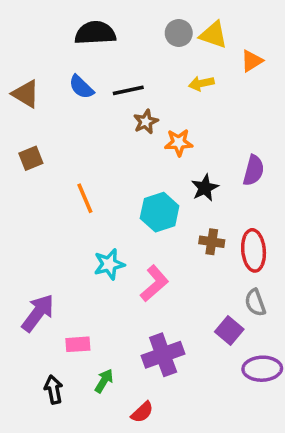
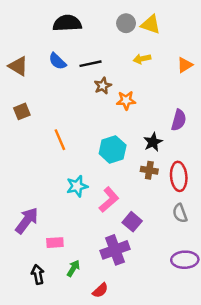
orange triangle: (252, 61) -> (185, 65), moved
black star: (205, 188) -> (153, 142), moved
purple square: (229, 330) -> (132, 222), moved

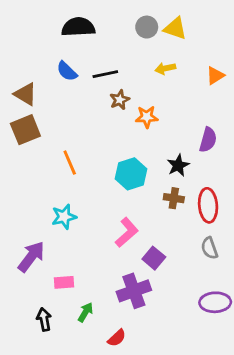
brown triangle: (18, 66) -> (25, 94), moved
brown square: (22, 111) -> (25, 130), size x1.5
cyan star: (77, 186) -> (64, 217), moved

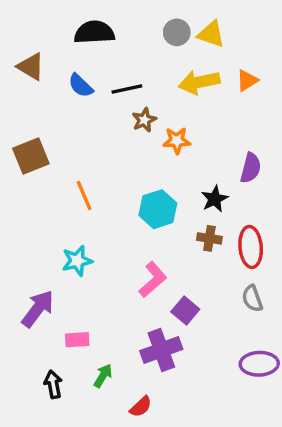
yellow arrow: (165, 68) -> (199, 82), size x1.6
orange triangle: (215, 76) -> (247, 80), moved
brown triangle: (25, 94) -> (31, 67), moved

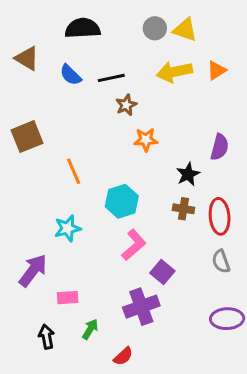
orange star: (177, 141) -> (146, 140), moved
cyan hexagon: (158, 209) -> (122, 201), moved

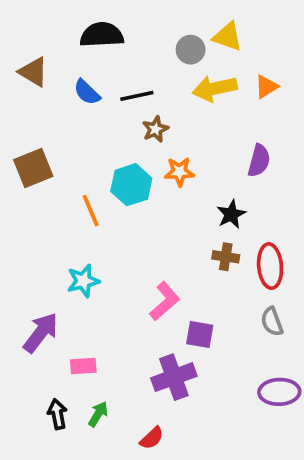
gray circle: (155, 28) -> (191, 50), moved
purple semicircle: (220, 147) -> (259, 161), moved
cyan hexagon: (122, 201) -> (131, 185), moved
purple square: (162, 272) -> (200, 335), turned -30
green arrow: (90, 329) -> (98, 414), moved

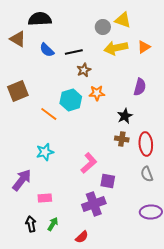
black semicircle: (102, 35) -> (40, 19), moved
orange line: (91, 211) -> (49, 114), turned -30

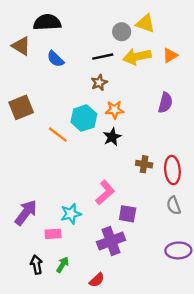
black line: (74, 52) -> (103, 57), moved
black star: (125, 116) -> (112, 137), moved
cyan star: (45, 152) -> (71, 214), moved

